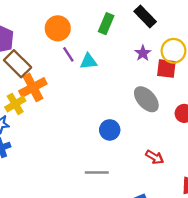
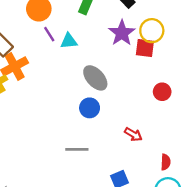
purple star: (143, 53) -> (122, 33), size x1.6
gray ellipse: (146, 99) -> (95, 78), moved

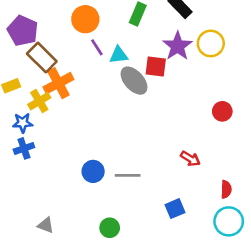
red square: (145, 48) -> (156, 67), moved
gray ellipse: (95, 78) -> (134, 81), moved
blue circle: (90, 108) -> (93, 171), moved

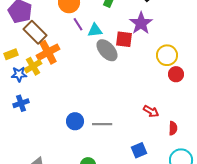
yellow circle: (211, 43) -> (167, 55), moved
blue star: (23, 123) -> (19, 74), moved
red semicircle: (226, 189) -> (173, 128), moved

